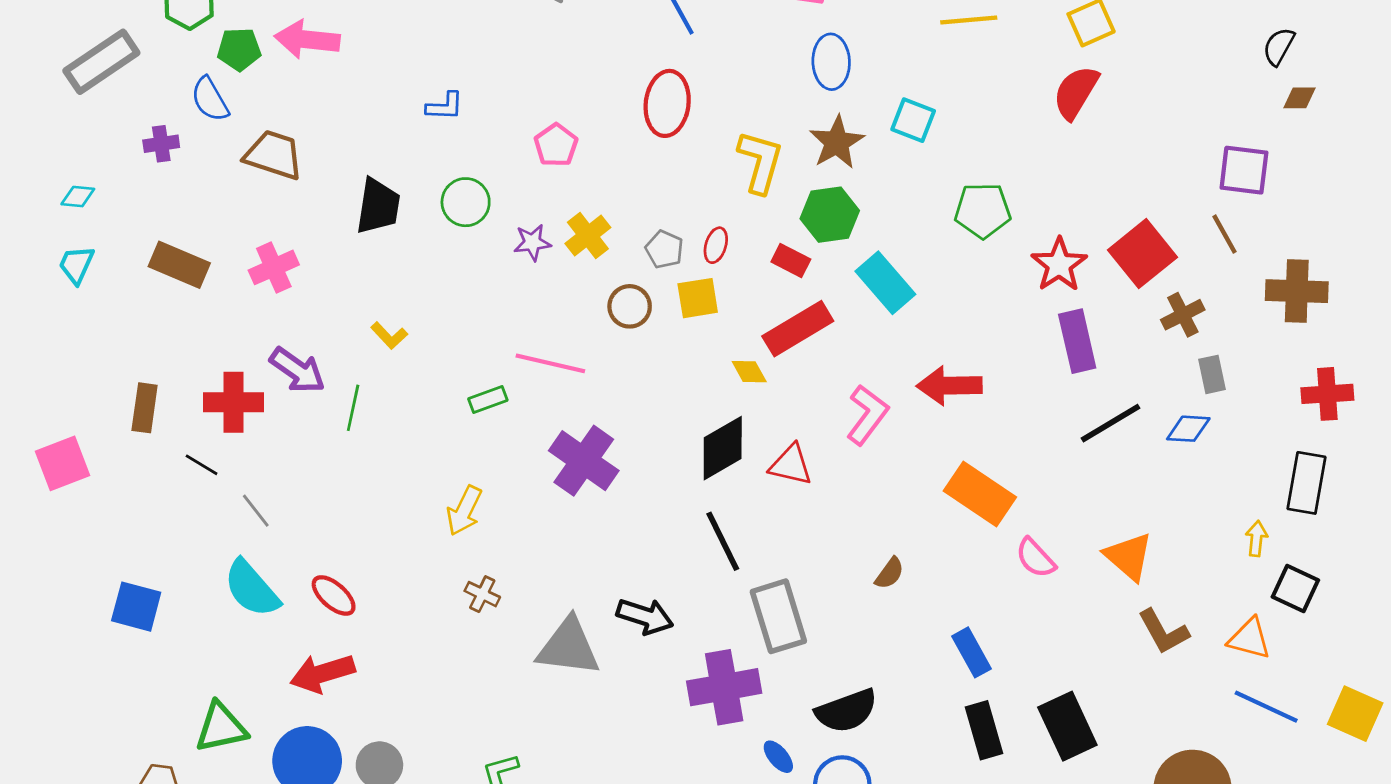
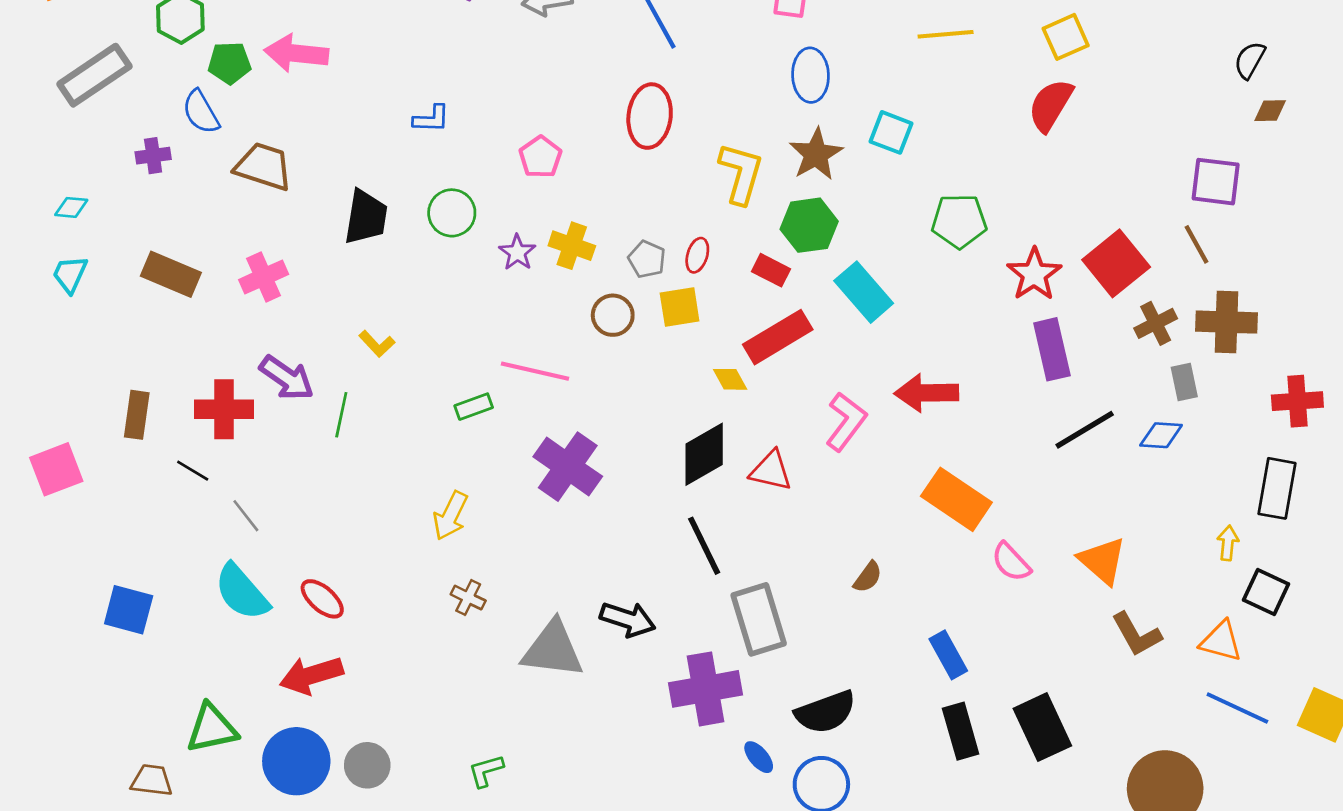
yellow cross: (588, 235) -> (572, 246), turned -33
purple star: (532, 242) -> (517, 252), turned -30
brown cross: (1297, 291) -> (1226, 322), moved

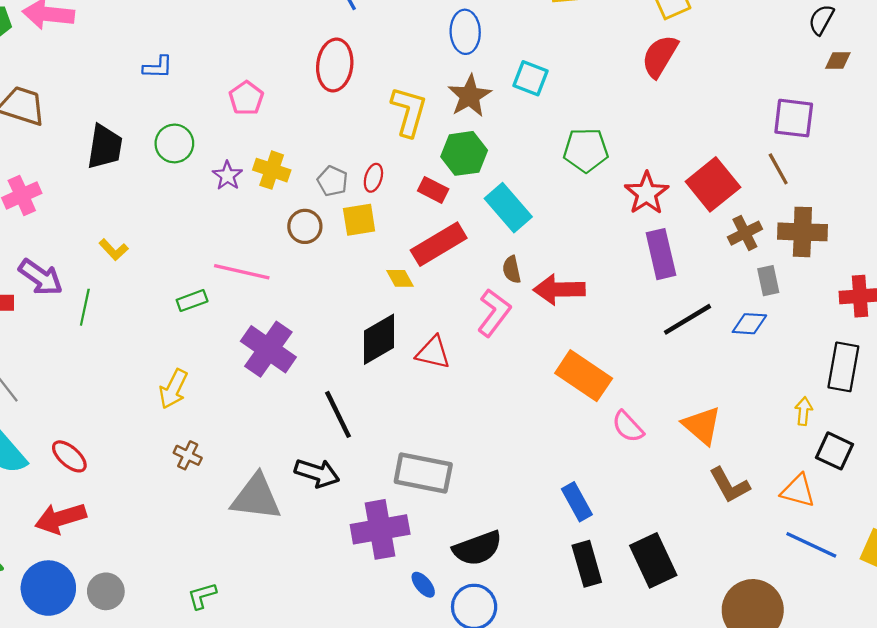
black line: (704, 546) -> (338, 414), moved
brown semicircle: (868, 577) -> (512, 270), moved, turned 132
gray rectangle: (759, 619) -> (423, 473), turned -62

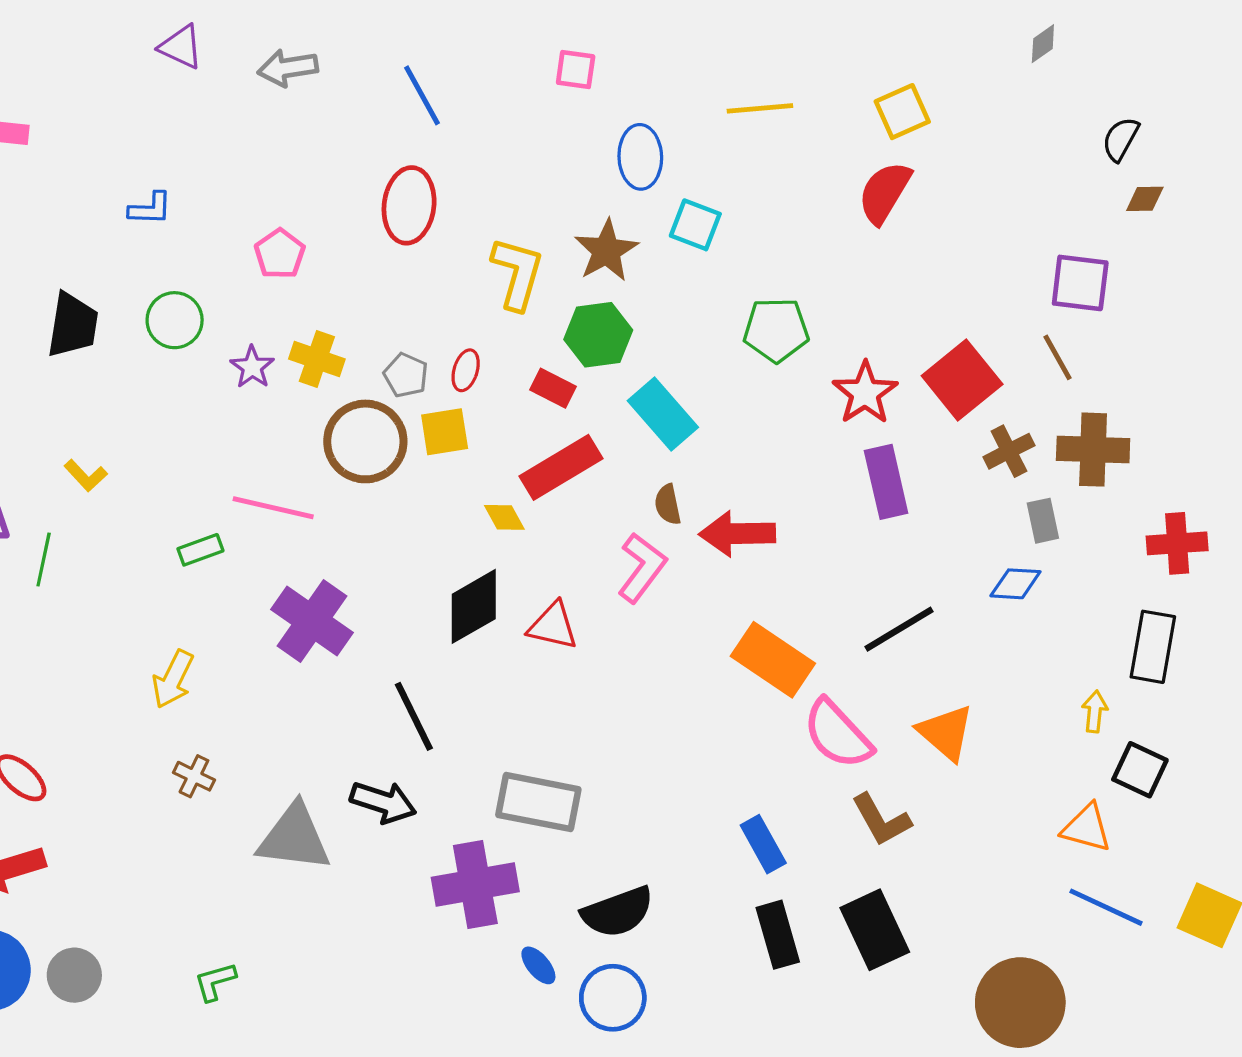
blue ellipse: (465, 32) -> (640, 157), moved
brown circle: (305, 226) -> (365, 441), size x1.6
black line: (687, 319) -> (899, 629), moved
pink semicircle: (628, 427) -> (838, 734), size x1.5
brown L-shape: (730, 485) -> (881, 820), moved

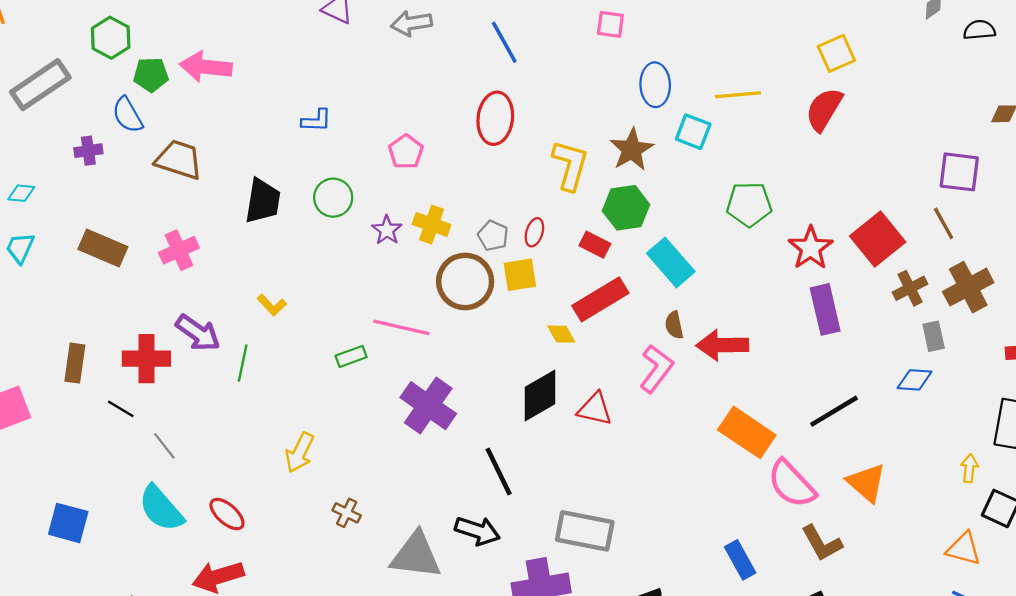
yellow line: (760, 108) -> (738, 95), moved
black semicircle: (1121, 139) -> (979, 30), moved, turned 56
brown cross: (1093, 450) -> (968, 287), turned -30
yellow arrow: (173, 679) -> (300, 453), moved

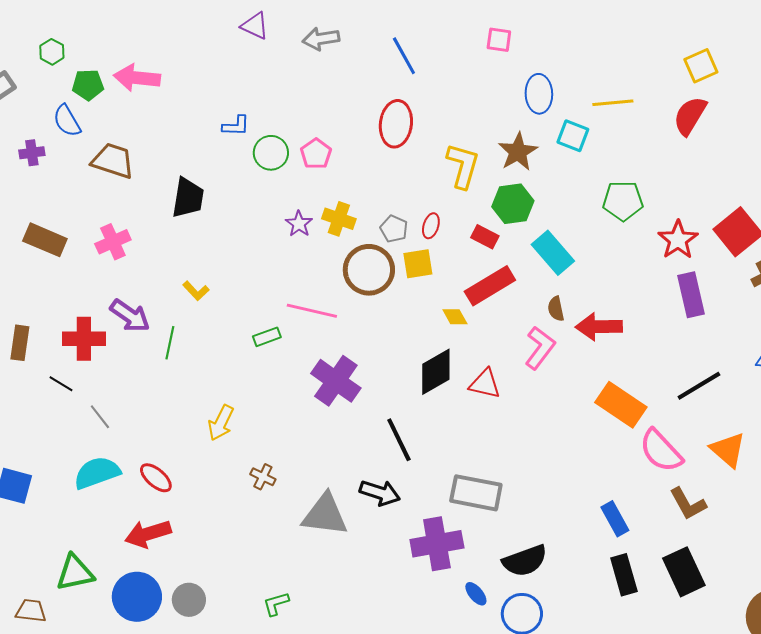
green hexagon: (111, 38) -> (52, 52), size x0.7
green circle: (333, 198) -> (271, 153), moved
cyan semicircle: (161, 508) -> (97, 473), turned 111

